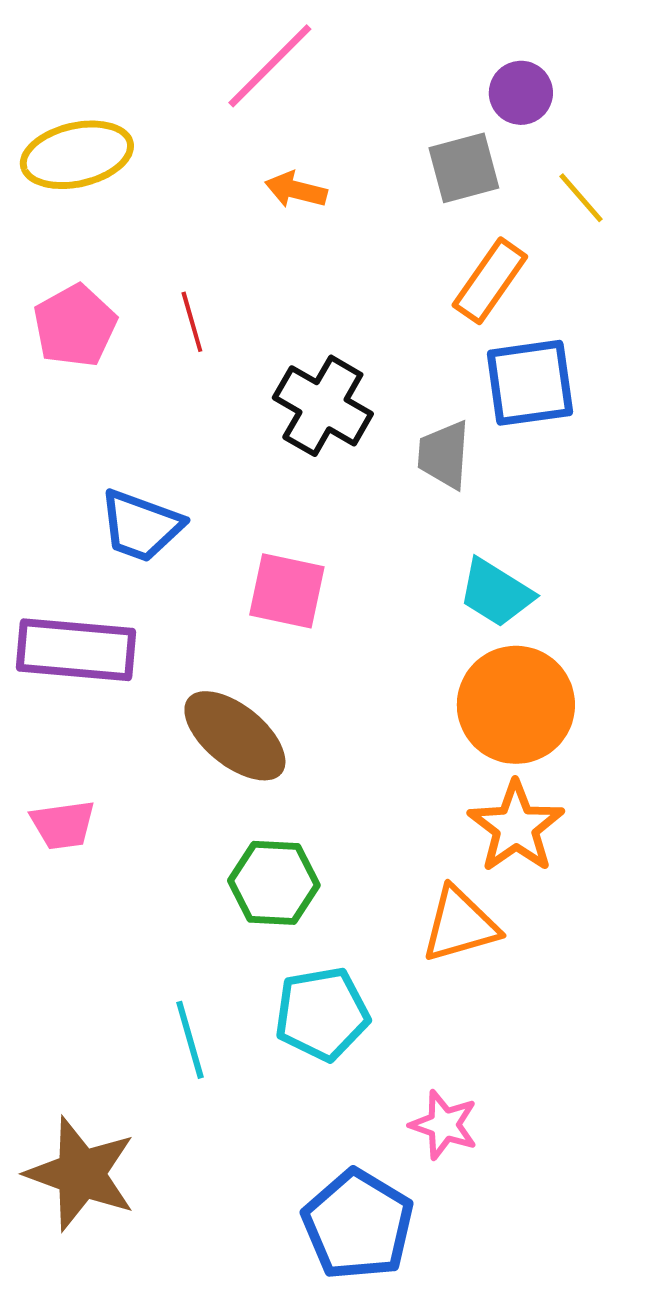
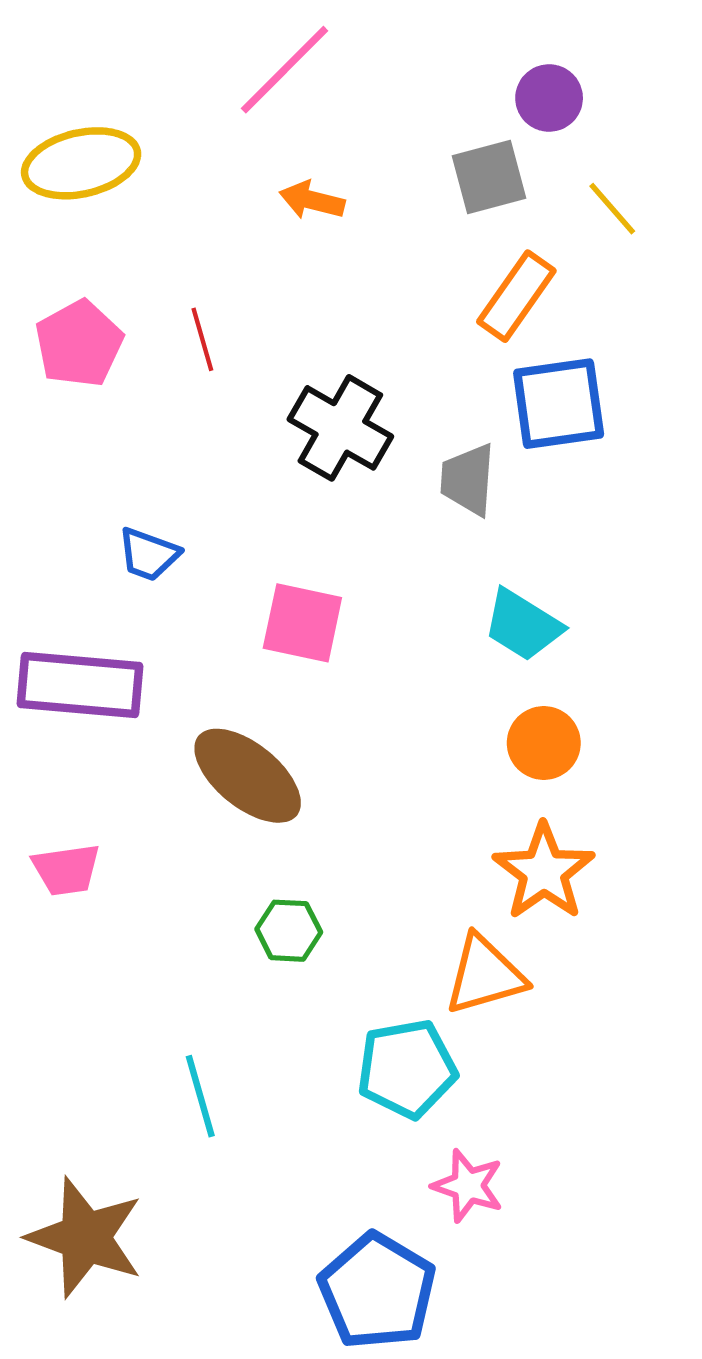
blue trapezoid: (141, 526) -> (149, 554), size x0.7
orange circle: (516, 705) -> (544, 743), size x0.6
green hexagon: (274, 883) -> (289, 931), size x0.7
cyan pentagon: (322, 1014) -> (407, 1069), moved

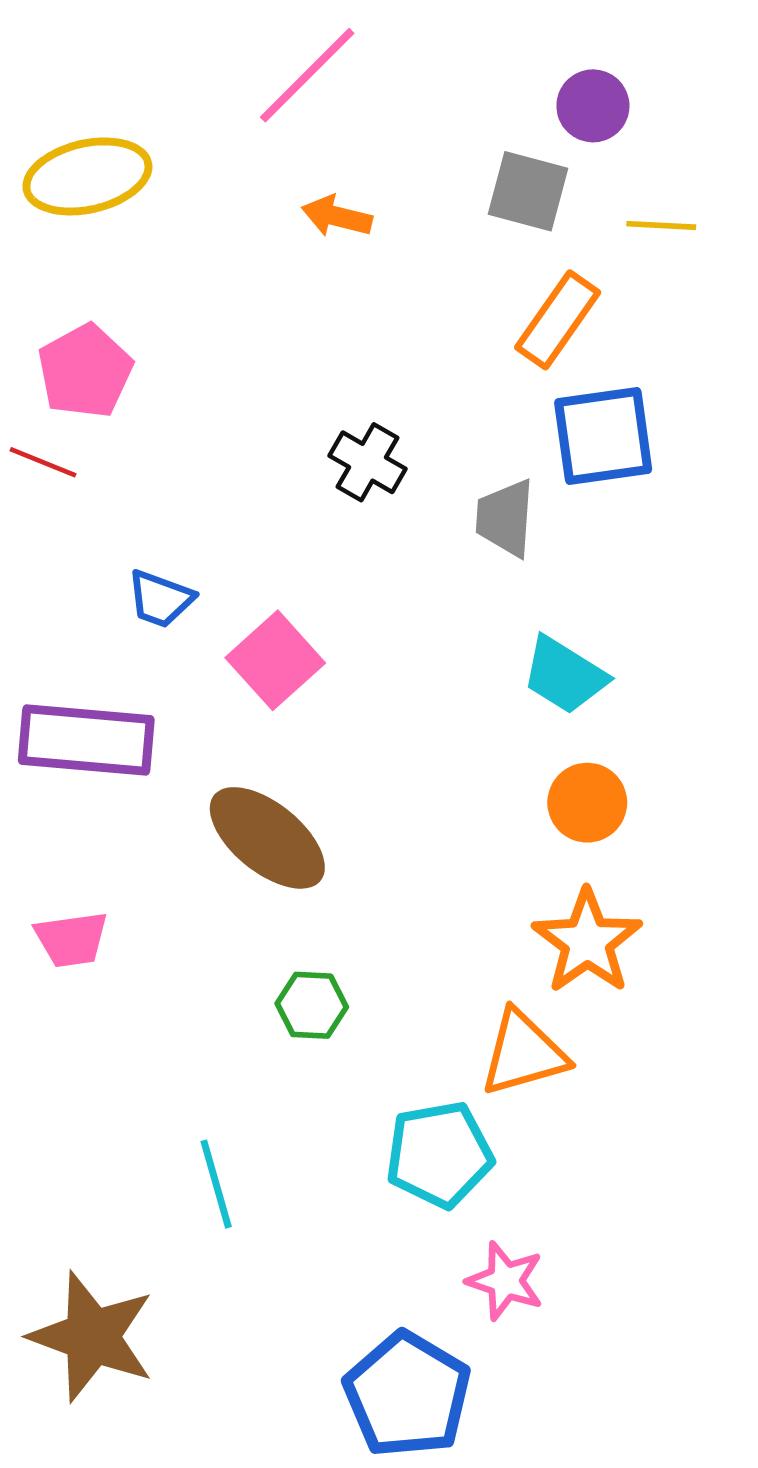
gray square: (489, 177) -> (528, 191), turned 30
yellow line: (612, 209) -> (661, 225), turned -46
red line: (202, 339) -> (43, 462), moved, turned -52
black cross: (340, 428) -> (368, 462), size x0.7
pink square: (302, 623) -> (275, 660), moved, turned 36

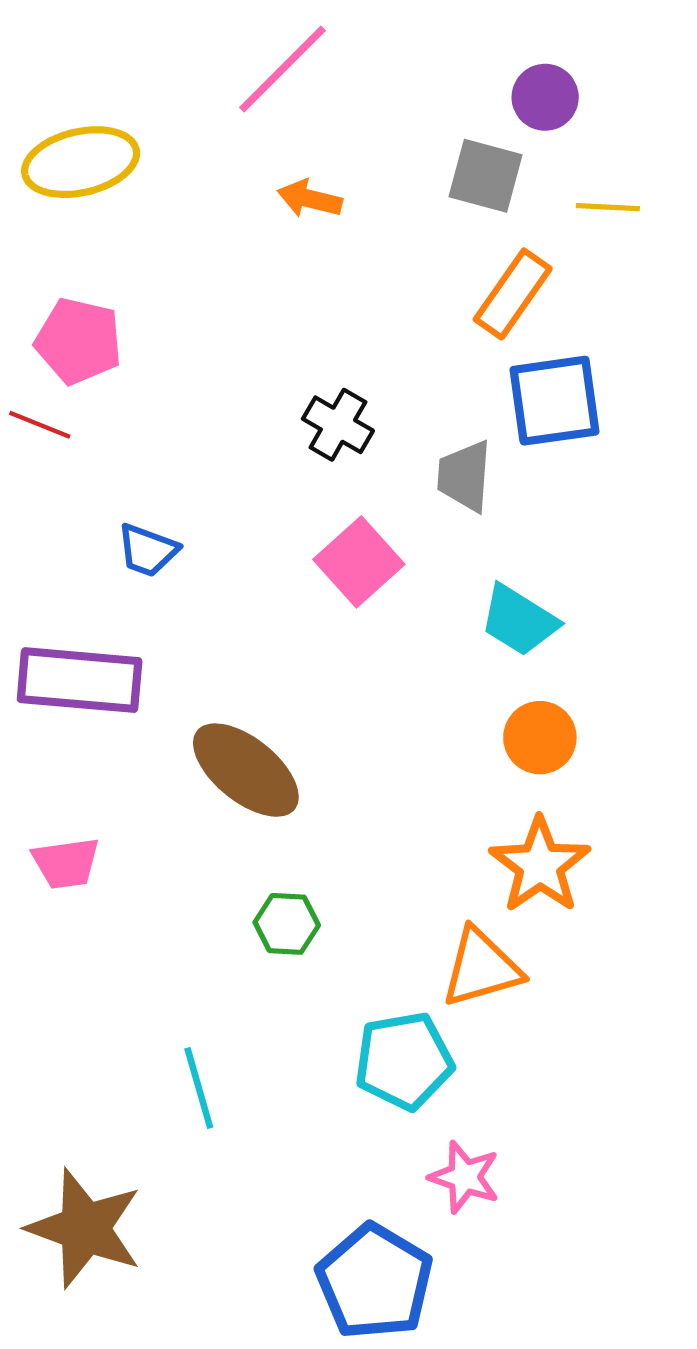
pink pentagon: (85, 371) -> (78, 341), turned -30
pink square: (275, 660) -> (359, 562), moved

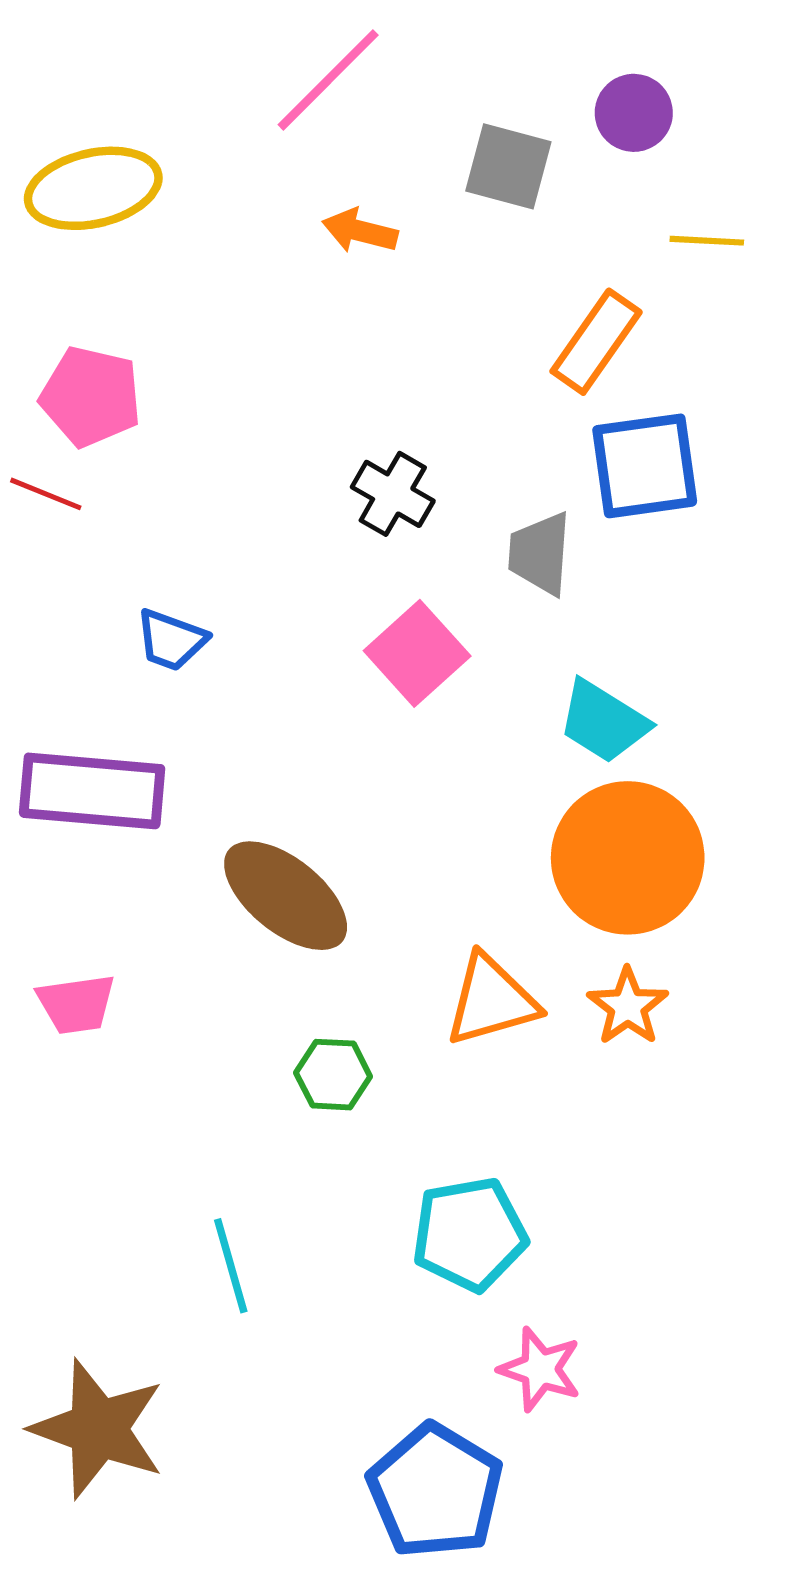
gray square: (485, 176) -> (508, 166), moved
orange circle: (540, 738) -> (628, 858), size x1.8
orange star: (540, 865) -> (628, 1006), size x0.7
orange triangle: (481, 968) -> (491, 1000), moved

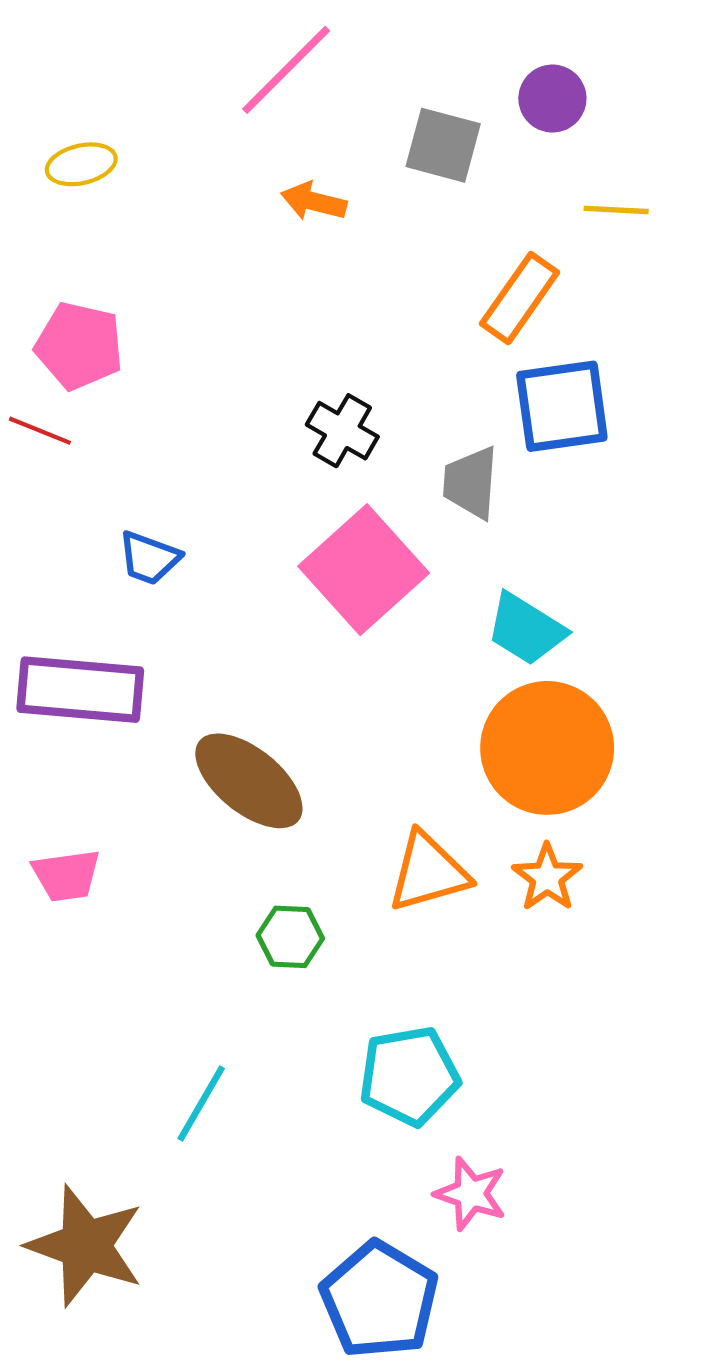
yellow ellipse: (93, 188) -> (81, 164), size x0.6
pink square: (417, 653) -> (364, 570), size x1.4
cyan line: (231, 1266) -> (201, 1103), turned 46

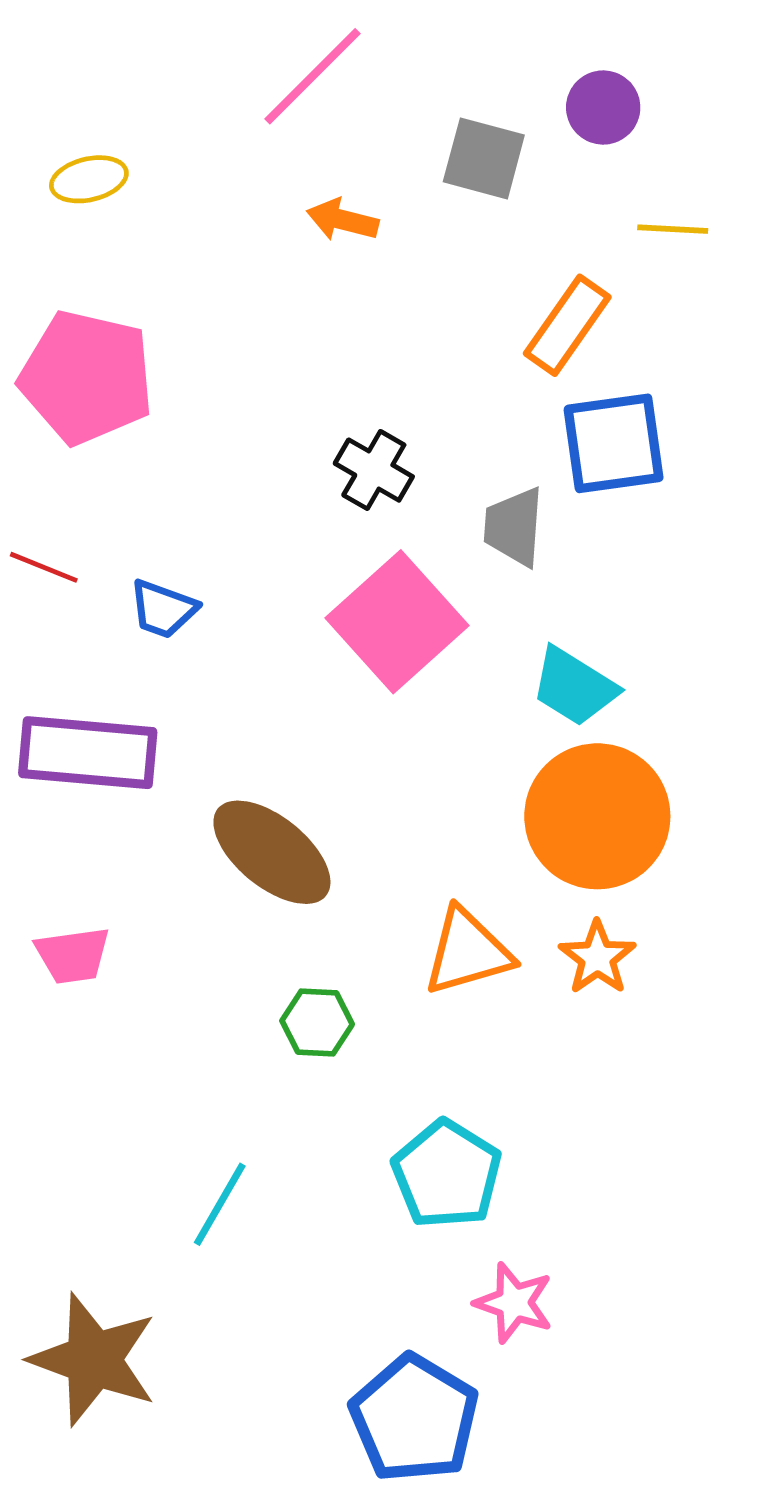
pink pentagon: (79, 346) -> (87, 377), size x1.4
red line: (40, 431) -> (44, 567), moved
cyan pentagon: (409, 1076) -> (447, 1174), turned -30

